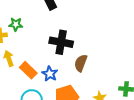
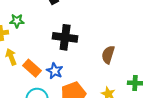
brown semicircle: (81, 63) -> (108, 55), moved

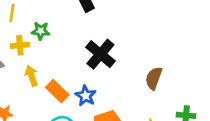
black cross: (65, 37) -> (100, 54), turned 30

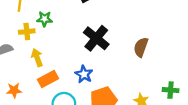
brown semicircle: (154, 78) -> (141, 47), moved
orange rectangle: (57, 91) -> (48, 79), moved, turned -72

